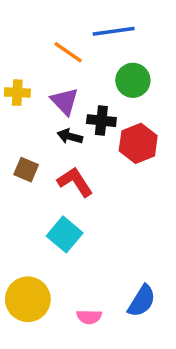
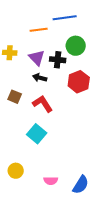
orange line: (68, 52) -> (39, 30), turned -42
black cross: (101, 121) -> (58, 60), moved
yellow circle: (28, 299) -> (16, 171), size x0.6
blue semicircle: (142, 301) -> (81, 185), moved

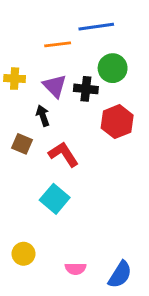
black arrow: (40, 78) -> (43, 116), moved, turned 56

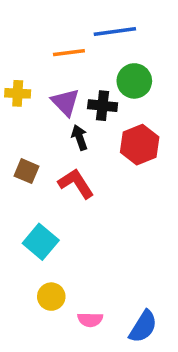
black arrow: (43, 116) -> (80, 138), moved
cyan square: (55, 199) -> (41, 242), moved
yellow circle: (23, 254) -> (51, 297), moved

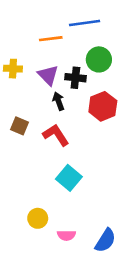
cyan square: (41, 242) -> (69, 178), moved

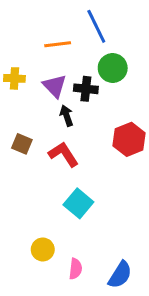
blue line: (85, 23) -> (96, 26), turned 72
red hexagon: (103, 106) -> (129, 139), moved
pink semicircle: (66, 235) -> (75, 269), turned -84

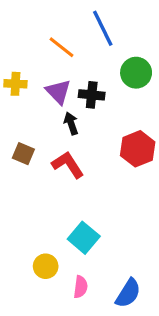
orange line: (58, 44) -> (61, 47), turned 45
green circle: (113, 68) -> (136, 73), moved
cyan square: (78, 203) -> (84, 238), moved

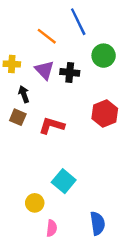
black arrow: (71, 123) -> (24, 94), moved
red L-shape: (68, 165) -> (52, 126), turned -40
pink semicircle: (81, 287) -> (52, 228), moved
blue semicircle: (128, 293) -> (98, 223), turned -40

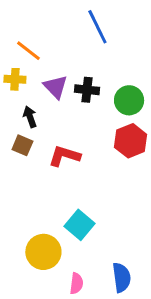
orange line: (47, 36) -> (28, 51), moved
green circle: (104, 56) -> (129, 100), moved
yellow circle: (35, 203) -> (43, 252), size x1.5
pink semicircle: (52, 228) -> (76, 283), moved

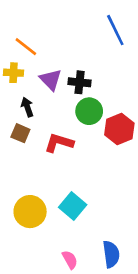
blue line: (97, 27) -> (115, 30), moved
green circle: (129, 100) -> (89, 111), moved
yellow circle: (43, 252) -> (30, 212), moved
pink semicircle: (76, 283) -> (70, 260), turned -36

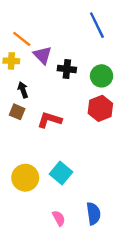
purple triangle: (51, 80) -> (43, 55), moved
green circle: (89, 111) -> (102, 76), moved

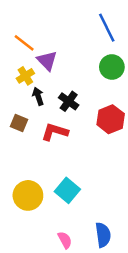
yellow cross: (11, 61) -> (25, 76), moved, turned -35
black cross: (67, 69) -> (69, 101), moved, turned 30
green circle: (102, 76) -> (112, 67), moved
black arrow: (23, 90) -> (38, 96), moved

